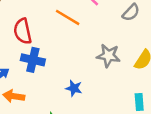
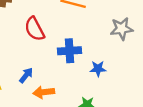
blue cross: (33, 60) -> (69, 51), moved

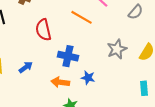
gray star: (122, 29) -> (117, 49), turned -30
orange arrow: (44, 92) -> (60, 82), moved

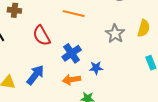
blue cross: (68, 56) -> (72, 53), turned -30
blue arrow: (26, 67) -> (35, 75), size x1.5

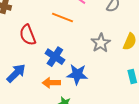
blue cross: (72, 53) -> (55, 57), turned -30
blue star: (96, 68) -> (77, 74), size x1.5

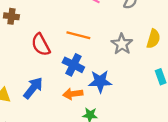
orange line: (62, 18) -> (78, 35), moved

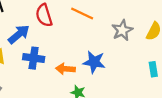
blue cross: (73, 65) -> (34, 58), moved, turned -30
blue arrow: (33, 88) -> (19, 34), moved

